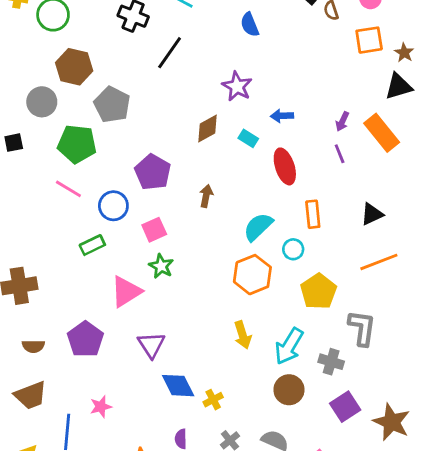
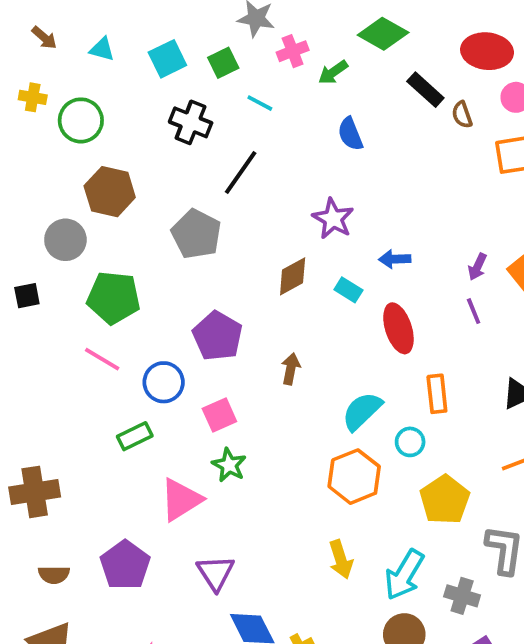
gray pentagon: (112, 105) -> (196, 234), moved

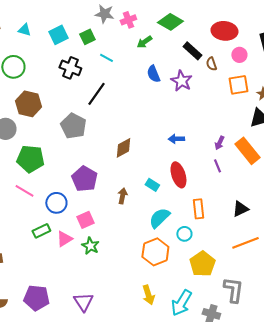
pink cross: (293, 51) -> (128, 20), moved
purple star: (333, 219) -> (181, 81), moved
cyan rectangle: (348, 290) -> (152, 185), moved
pink triangle: (181, 500) -> (64, 239), moved, size x0.7
purple pentagon: (125, 565) -> (36, 298), turned -30

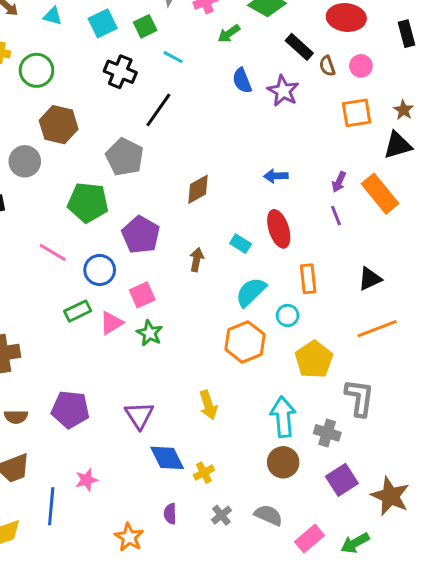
pink circle: (239, 55) -> (361, 66), moved
orange square: (238, 85) -> (357, 113), moved
green pentagon: (30, 159) -> (88, 202), moved
yellow arrow: (148, 295) -> (208, 405), moved
cyan arrow: (181, 303) -> (283, 417), turned 144

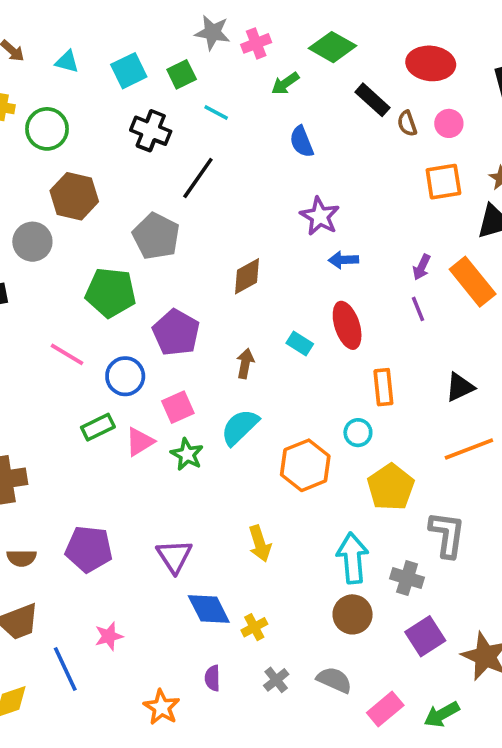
purple star: (283, 91) -> (320, 216), moved
cyan semicircle: (251, 292) -> (240, 427), moved
blue line: (51, 506) -> (65, 669), turned -30

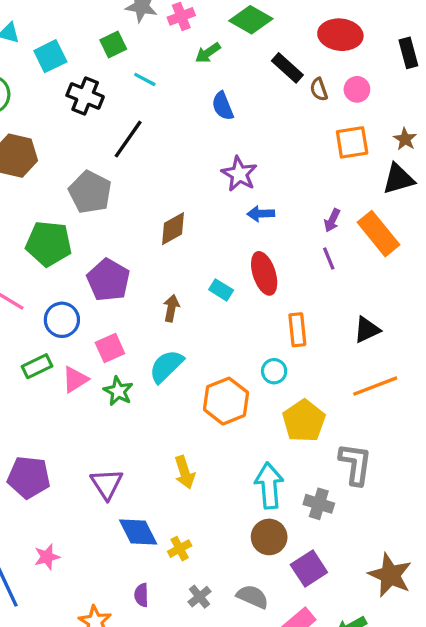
cyan square: (129, 71) -> (50, 56), moved
purple square: (425, 636) -> (309, 568), moved

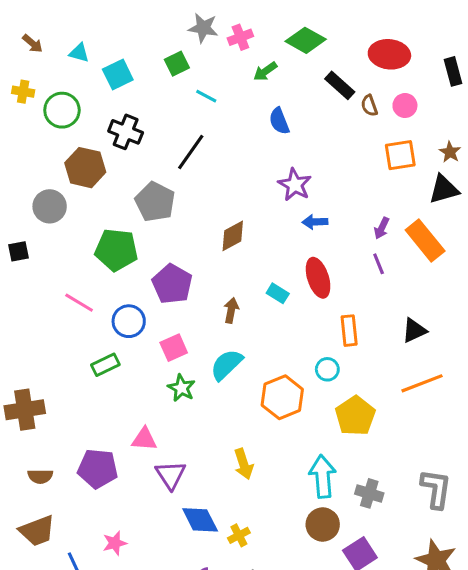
black cross: (85, 96) -> (126, 132), moved
pink triangle: (75, 379) -> (144, 439), moved, turned 36
gray L-shape: (355, 464) -> (436, 489), moved

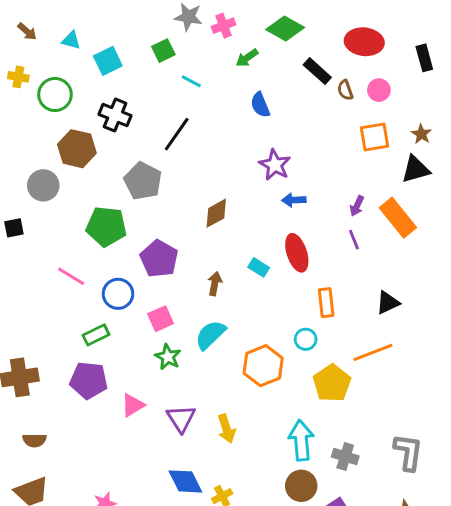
orange line: (422, 383) -> (373, 352), moved
pink triangle: (144, 439) -> (133, 405), turned -35
purple pentagon: (98, 469) -> (89, 380), moved
purple triangle: (171, 475) -> (181, 418), moved

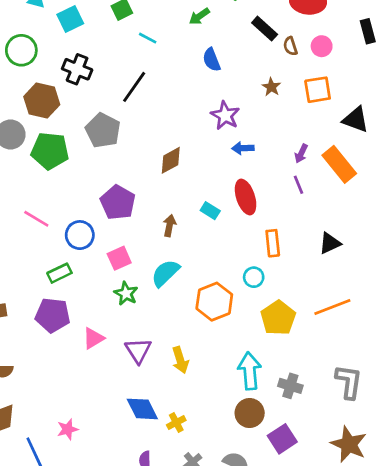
black rectangle: (424, 58) -> (368, 31), moved
brown star: (421, 134) -> (271, 87), moved
black triangle: (416, 169) -> (356, 120), turned 36
green pentagon: (106, 226) -> (50, 151), moved
orange line: (373, 352) -> (332, 307), moved

